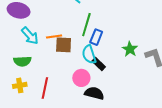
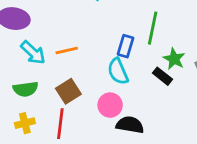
green line: (86, 25) -> (153, 28), moved
brown square: (64, 45) -> (68, 91), moved, turned -30
black rectangle: (99, 64) -> (162, 76), moved

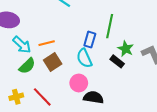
green semicircle: (26, 89) -> (27, 66), moved, turned -36
brown square: (68, 91) -> (53, 62), moved
red line: (60, 124) -> (42, 97), turned -50

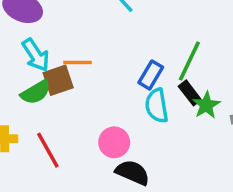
cyan semicircle: (84, 58) -> (157, 106), moved
black rectangle: (117, 61) -> (190, 93), moved
brown square: (53, 62) -> (58, 80), moved

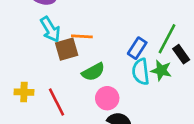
green semicircle: (36, 92) -> (93, 72), moved
black rectangle: (190, 93) -> (181, 54), moved
green star: (206, 105) -> (161, 70), moved, turned -30

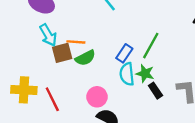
black rectangle: (181, 54) -> (155, 91), moved
green semicircle: (93, 72) -> (85, 58), moved
yellow cross: (24, 92) -> (24, 90), size x1.5

